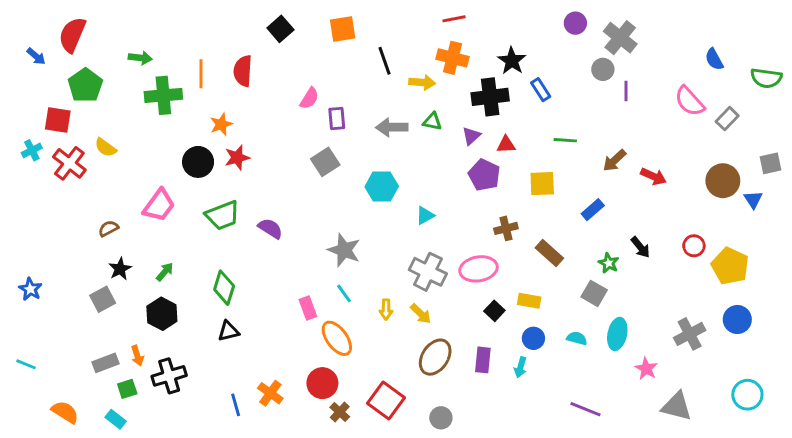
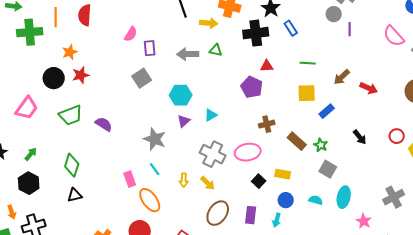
purple triangle: (471, 136) -> (184, 121), moved
yellow square: (542, 184) -> (307, 93), moved
green star: (609, 263) -> (321, 145), moved

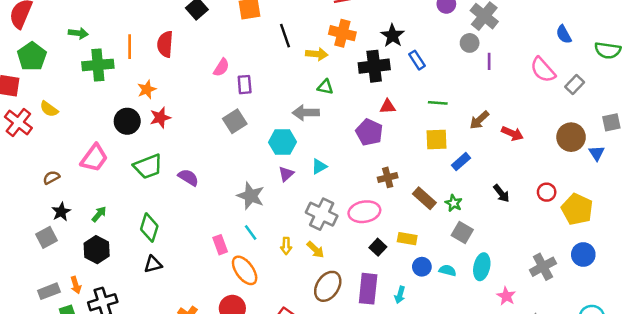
gray arrow: (188, 54) -> (306, 113), moved
blue circle: (286, 200) -> (422, 267), moved
purple rectangle: (251, 215) -> (368, 289), size x1.4

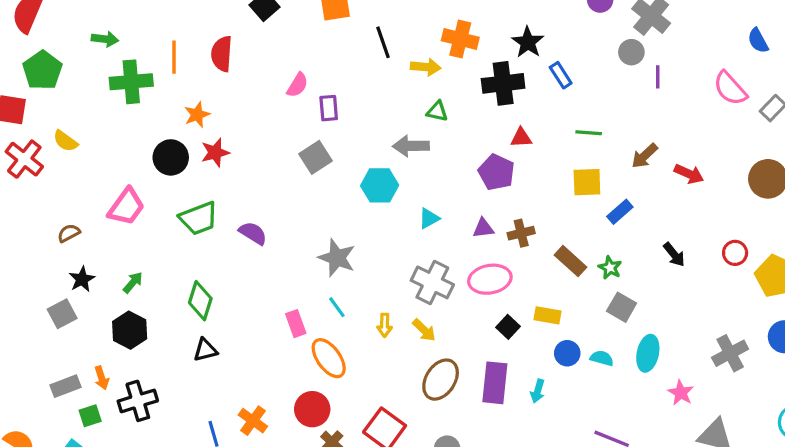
purple triangle: (286, 174) -> (483, 228), moved, turned 35

